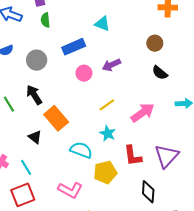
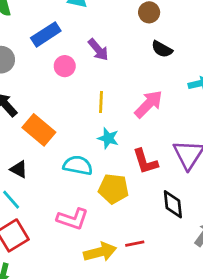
purple arrow: (111, 65) -> (98, 50), turned -96
yellow line: (107, 105) -> (101, 102), turned -42
black triangle: (35, 137) -> (19, 169), moved
yellow pentagon: (105, 172) -> (114, 189), turned 30

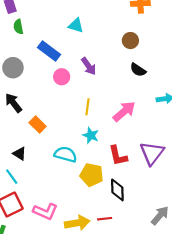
blue rectangle: (46, 34) -> (49, 51), turned 65
orange rectangle: (39, 130) -> (38, 125), size x0.7
black diamond: (173, 204) -> (117, 190), moved
pink L-shape: (73, 219) -> (45, 211), moved

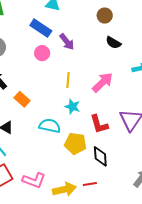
blue rectangle: (49, 51) -> (41, 28), moved

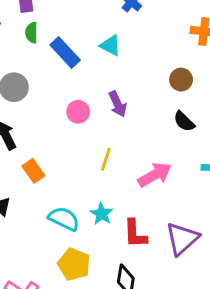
blue rectangle: (41, 28) -> (65, 52), moved
cyan star: (72, 107) -> (102, 214), moved
yellow pentagon: (75, 144) -> (74, 264), moved

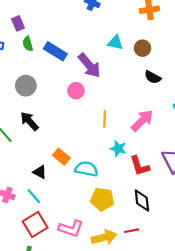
cyan triangle: (110, 45) -> (115, 43), moved
purple arrow: (118, 104) -> (89, 66), moved, size x1.4
orange rectangle: (33, 171) -> (61, 157), moved
cyan star: (102, 214) -> (118, 149), moved

